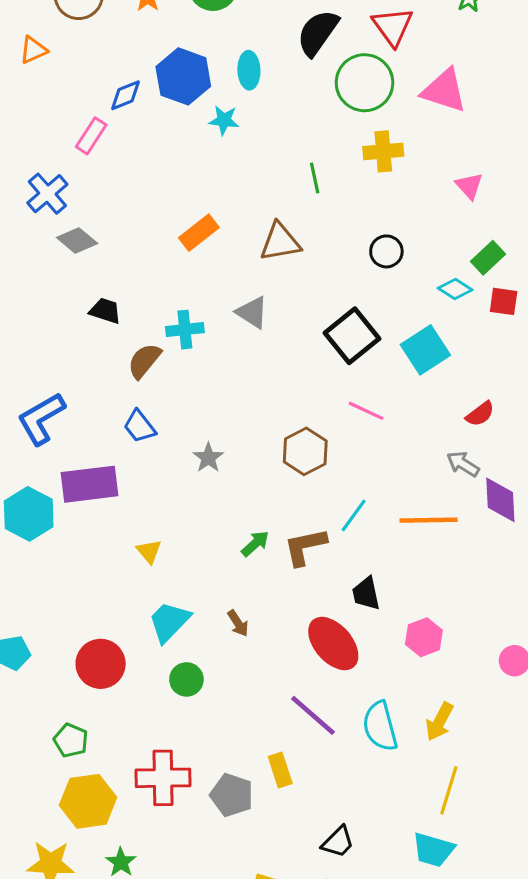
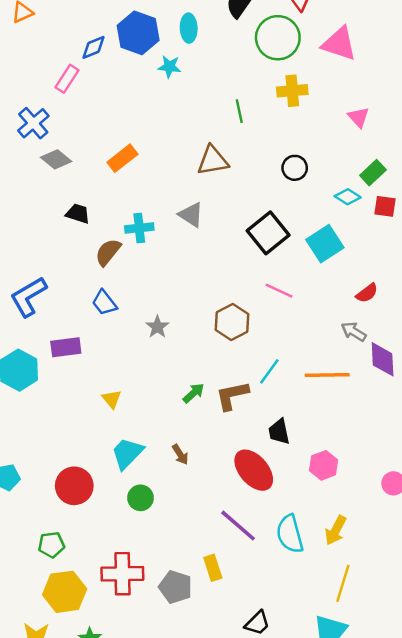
orange rectangle: (199, 233) -> (122, 158), moved
purple rectangle: (90, 484) -> (66, 347), size x0.7
green pentagon: (71, 740) -> (51, 545), turned -30

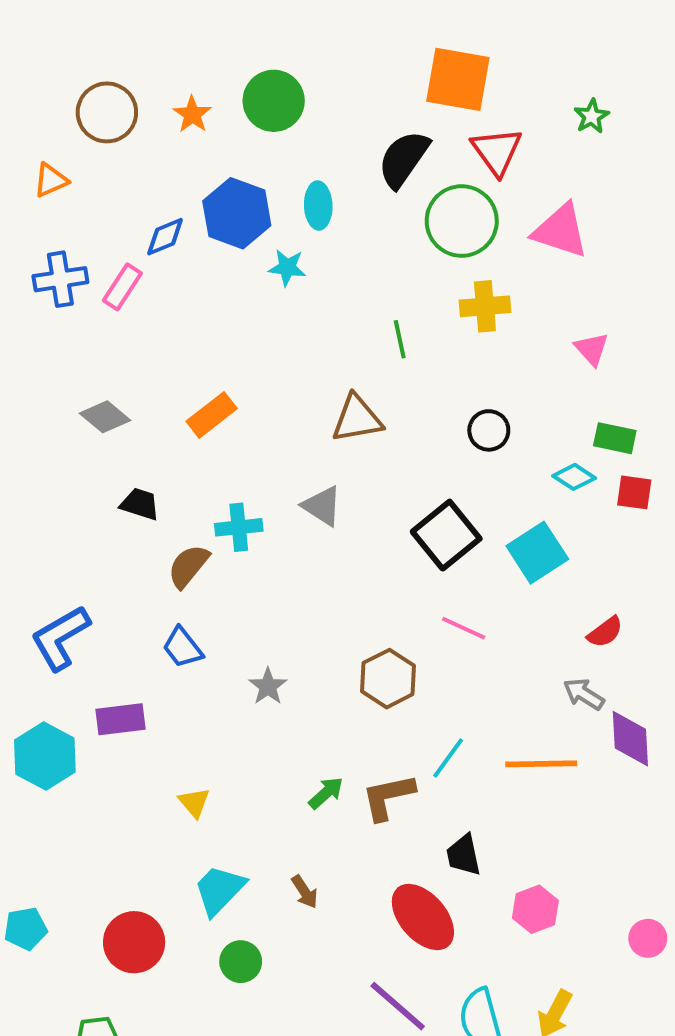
blue cross: (33, 123) -> (60, 279), moved, turned 32
green rectangle: (373, 173) -> (615, 438), turned 55

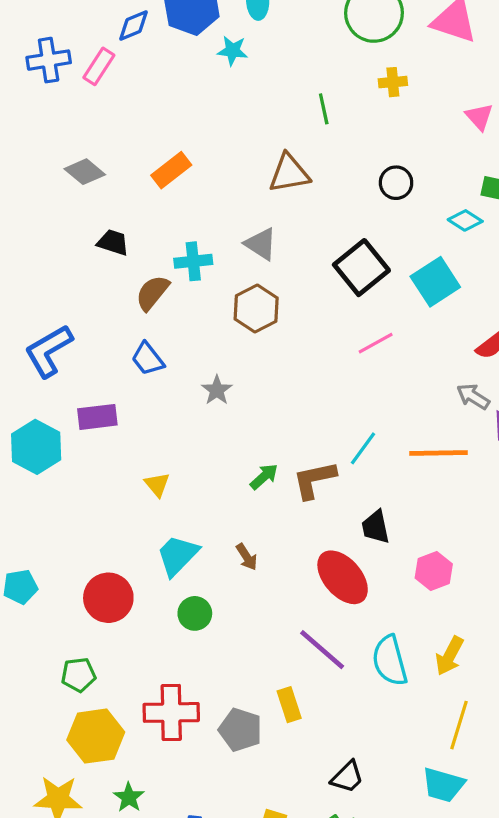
yellow cross: (485, 306) -> (393, 82), size x0.7
pink line: (464, 628) -> (376, 343), turned -54
brown hexagon: (388, 679) -> (256, 308), moved

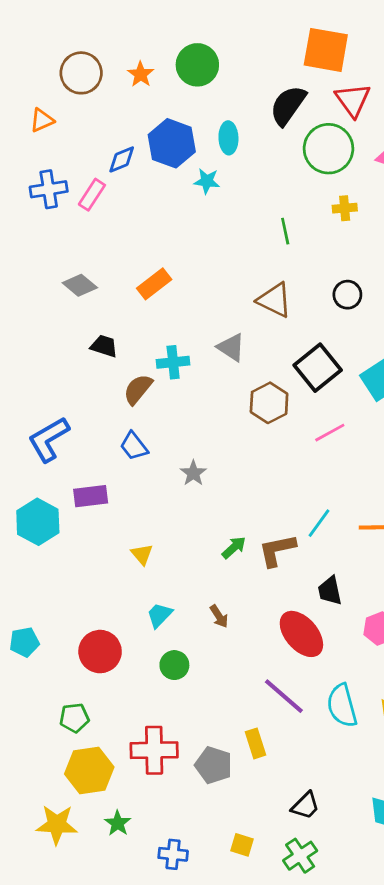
brown triangle: (289, 173) -> (274, 300), moved, turned 36
brown hexagon: (256, 308) -> (269, 403), moved
cyan trapezoid: (178, 555) -> (160, 615), size x0.7

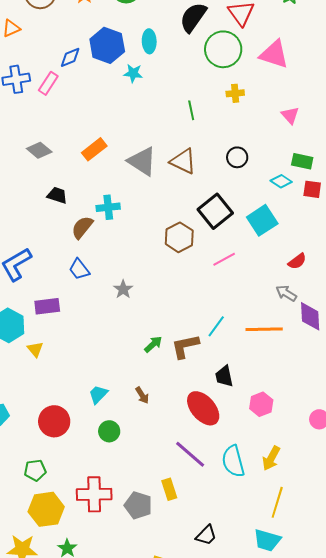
gray triangle: (231, 347) -> (142, 161), moved, size x1.4
yellow triangle: (142, 554) -> (35, 349), moved

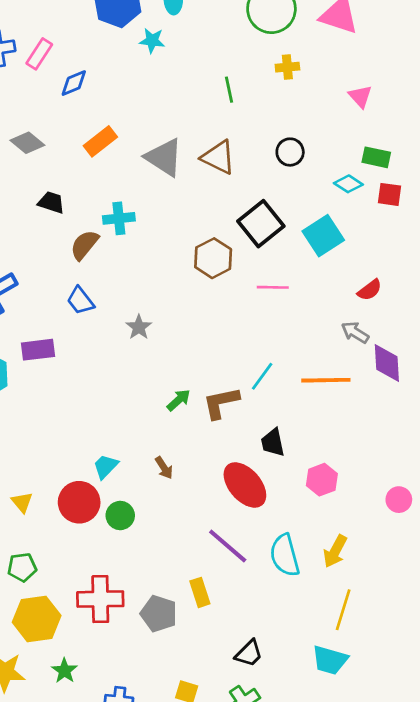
blue diamond: (70, 57) -> (74, 83), moved
pink line: (224, 259) -> (273, 287), turned 30
yellow triangle: (35, 349) -> (22, 502), moved
red circle: (54, 421) -> (79, 502), moved

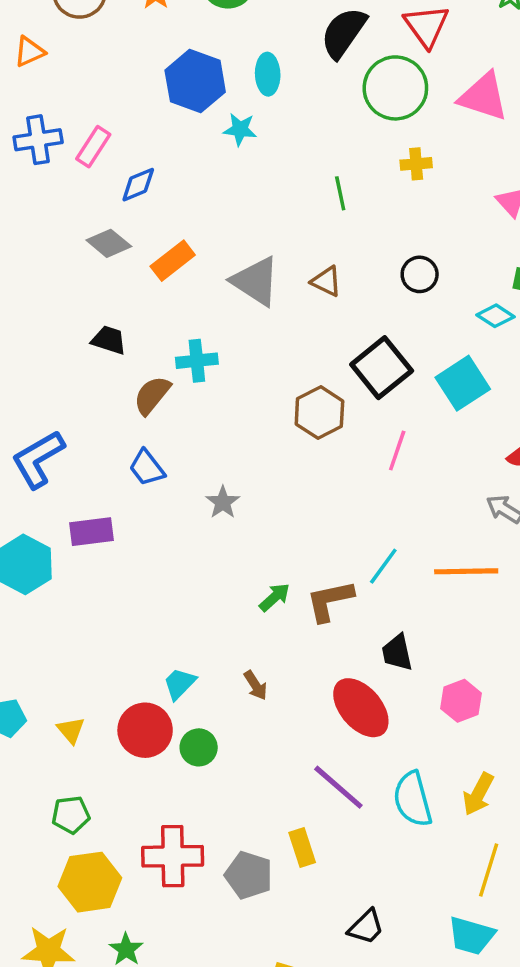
gray diamond: (27, 143) -> (109, 243), moved
brown triangle: (218, 157) -> (326, 281), size x0.7
pink line: (273, 287) -> (397, 450), turned -72

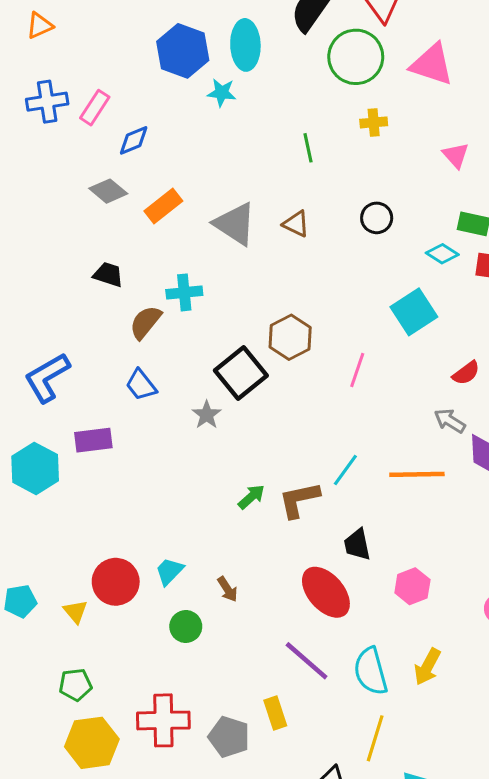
cyan ellipse: (268, 74) -> (245, 45), size x1.4
black square: (382, 368) -> (241, 373), moved
brown arrow: (256, 685) -> (228, 589), moved
red circle: (145, 730) -> (116, 582), moved
yellow line: (489, 870) -> (375, 738), moved

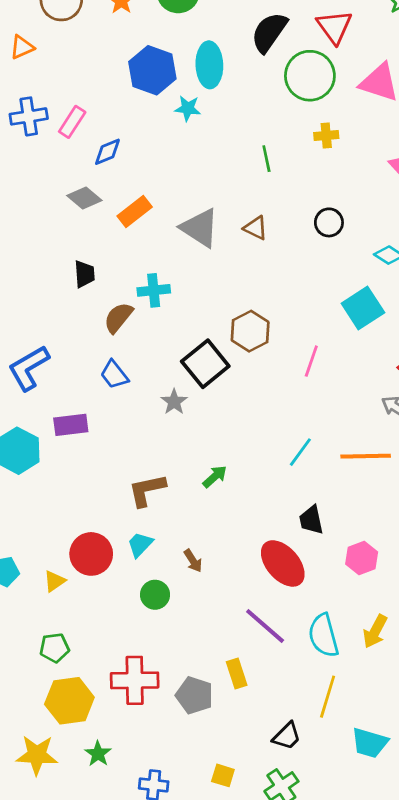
black trapezoid: (108, 275) -> (84, 274), turned 68
brown L-shape: (299, 500) -> (147, 490), moved
yellow triangle: (75, 612) -> (54, 581), turned 35

